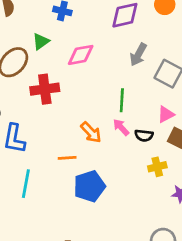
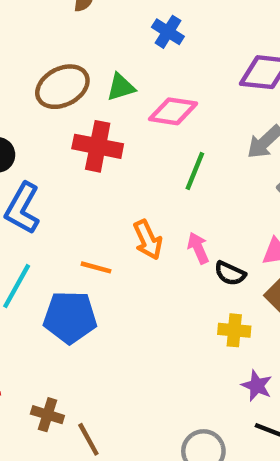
green triangle: (41, 41) -> (121, 87), moved
green line: (122, 100) -> (195, 171), moved
blue pentagon: (89, 186) -> (70, 317), moved

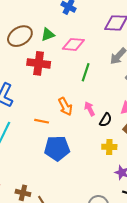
black semicircle: (230, 273) -> (106, 120), turned -80
blue pentagon: (70, 317) -> (57, 148), moved

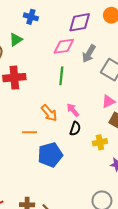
green triangle: (48, 35) -> (16, 40), moved
pink diamond: (73, 44) -> (64, 46), moved
black semicircle: (106, 120) -> (75, 129), moved

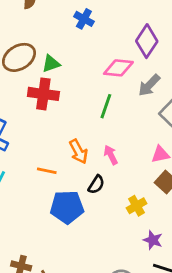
purple diamond: (80, 22) -> (147, 41), turned -60
green triangle: (16, 40) -> (51, 64), moved
black semicircle: (75, 129) -> (96, 185), moved
yellow cross: (100, 142) -> (137, 206), turned -32

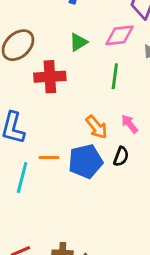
green triangle: (51, 64) -> (78, 42), moved
orange line: (47, 171) -> (49, 158), moved
blue pentagon: (67, 207) -> (85, 161), moved

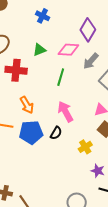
pink arrow: (129, 124) -> (65, 112), size x1.5
orange arrow: (97, 127) -> (27, 105), moved

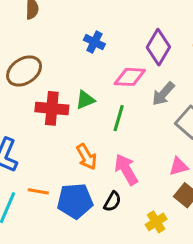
blue cross: (43, 16) -> (94, 42), moved
green triangle: (39, 50) -> (85, 100), moved
orange arrow: (27, 105) -> (87, 157), moved

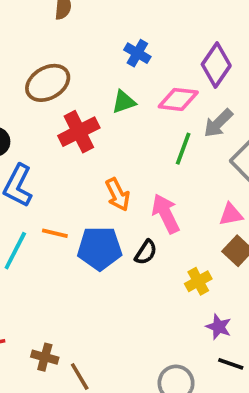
green triangle: (85, 100) -> (124, 102), moved
red cross: (52, 108) -> (79, 132), turned -36
green line: (119, 118) -> (183, 149), moved

